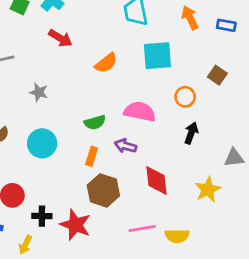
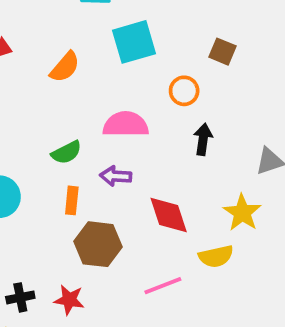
red star: (75, 225) -> (69, 300), size x0.7
yellow semicircle: (177, 236) -> (216, 256), moved

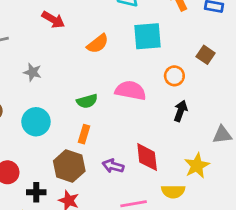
purple arrow: (116, 176) -> (113, 166), moved
brown hexagon: (98, 244) -> (69, 166), moved

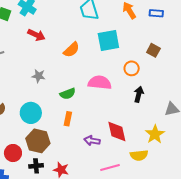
gray star: (33, 72) -> (39, 76), moved
brown hexagon: (69, 166) -> (38, 141), moved

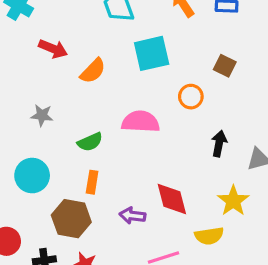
red arrow: (36, 35) -> (53, 49), moved
black arrow: (139, 94) -> (219, 143), moved
brown hexagon: (38, 141) -> (71, 219), moved

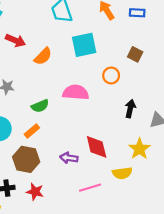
orange rectangle: (92, 182) -> (32, 131), moved, turned 40

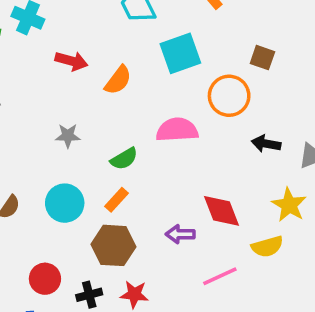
orange circle: (111, 75) -> (229, 96), size x1.5
black arrow: (130, 109) -> (266, 144), turned -84

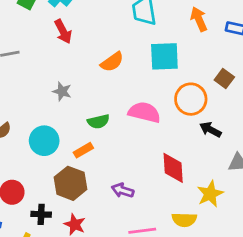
red arrow: (71, 61) -> (63, 32), moved, turned 30
black arrow: (266, 144) -> (210, 130), moved
red diamond: (221, 211) -> (173, 168), moved

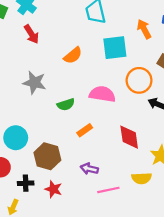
orange arrow: (199, 19) -> (144, 29), moved
gray star: (62, 91) -> (34, 83), size x1.5
cyan circle: (44, 141) -> (16, 138), moved
orange rectangle: (83, 150) -> (85, 130), moved
purple arrow: (123, 190) -> (89, 169), moved

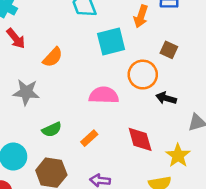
orange arrow: (144, 29) -> (141, 16), turned -126
orange semicircle: (73, 55) -> (53, 57), moved
green semicircle: (66, 105) -> (52, 130), moved

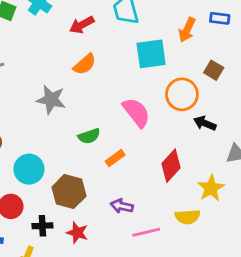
red arrow: (16, 38) -> (82, 25), moved, turned 95
pink semicircle: (104, 95) -> (136, 112), turned 44
green semicircle: (52, 130) -> (89, 136), moved
red diamond: (140, 139) -> (171, 166), turned 52

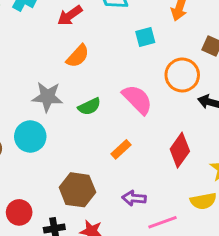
cyan square: (151, 54) -> (145, 37), size x0.6
green semicircle: (89, 136) -> (89, 106), moved
cyan circle: (29, 169) -> (30, 137), moved

